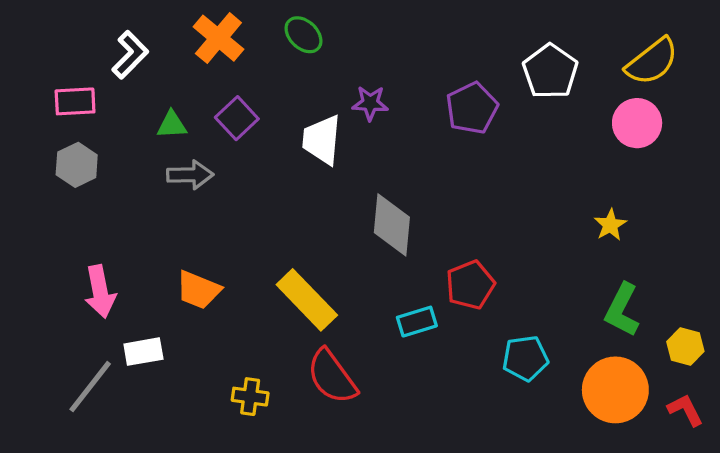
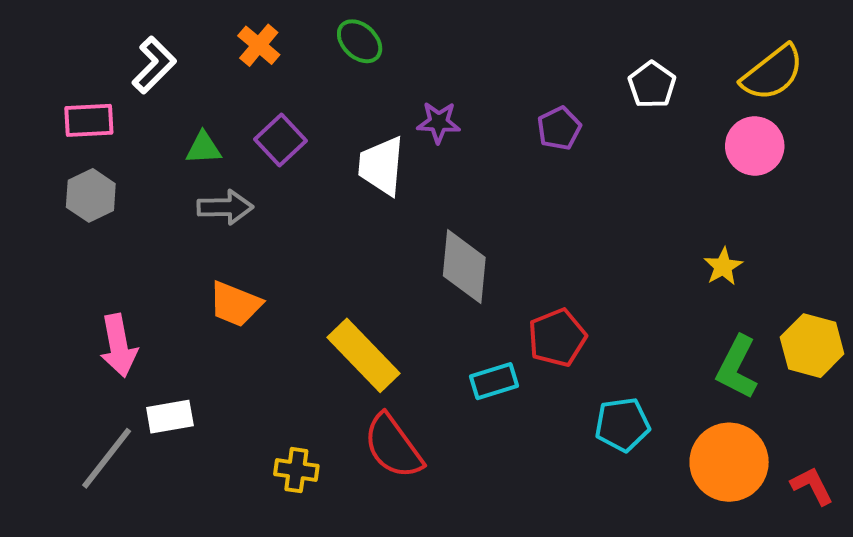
orange cross: (218, 38) -> (259, 45), size x0.7
white pentagon: (550, 71) -> (652, 85), size x0.7
purple pentagon: (472, 108) -> (559, 128), size x0.7
orange trapezoid: (198, 290) -> (235, 304), moved
yellow hexagon: (685, 347) -> (812, 346), moved, size x1.4

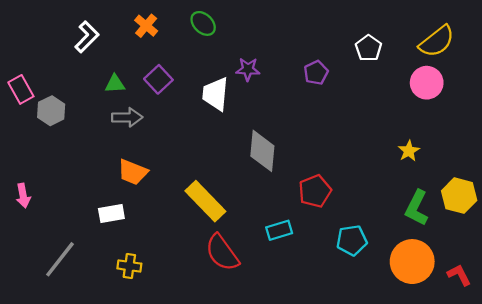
pink rectangle: (89, 120) -> (21, 89), moved, turned 64
pink arrow: (119, 346) -> (23, 196), moved, size x0.7
cyan rectangle: (494, 381) -> (279, 230), moved
white rectangle: (170, 417) -> (111, 213), moved
yellow cross: (296, 470) -> (129, 266), moved

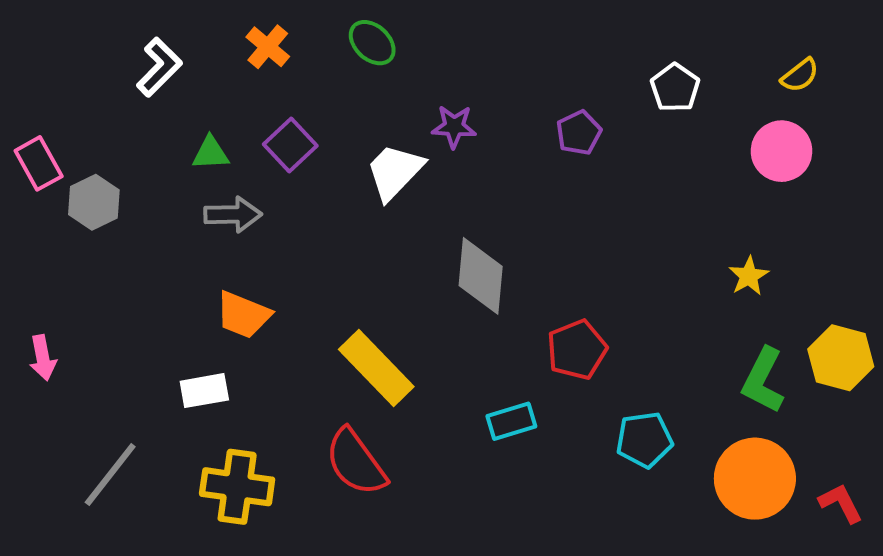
yellow semicircle: (437, 41) -> (800, 75), size x0.6
white trapezoid: (215, 94) -> (395, 172), turned 39
red semicircle: (222, 253) -> (356, 462), moved
yellow cross: (129, 266) -> (237, 487), size x1.6

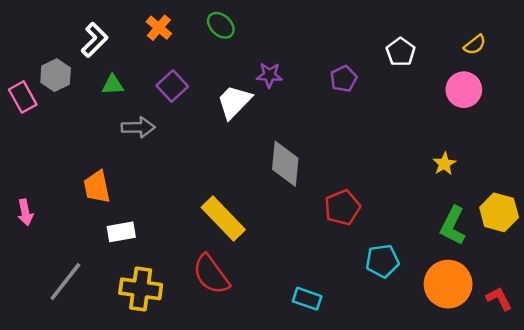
green triangle: (210, 153) -> (113, 85), moved
gray hexagon: (94, 202) -> (56, 75), moved
orange trapezoid: (243, 315) -> (97, 187), moved, turned 56
cyan rectangle: (511, 421) -> (307, 299), moved, turned 36

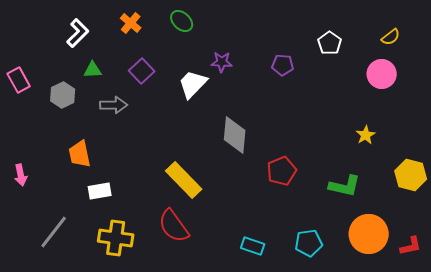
gray hexagon: (56, 75) -> (63, 95), moved
purple pentagon: (344, 79) -> (283, 65), turned 30
green L-shape: (453, 226) -> (345, 186), moved, turned -104
cyan pentagon: (382, 261) -> (309, 243), moved
red L-shape: (499, 299) -> (411, 246), turned 105

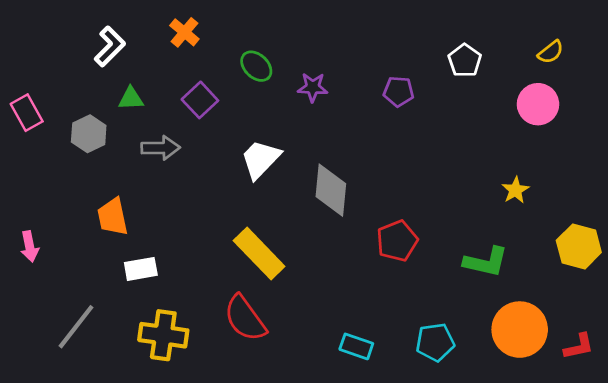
green ellipse: (182, 21) -> (256, 66), moved
white trapezoid: (193, 84) -> (261, 159), moved

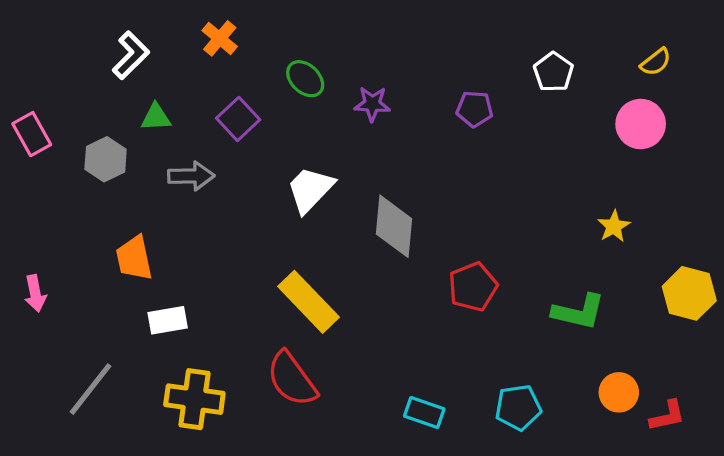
orange circle: (520, 330) -> (619, 392), size x0.6
red L-shape: (579, 346) -> (667, 416), moved

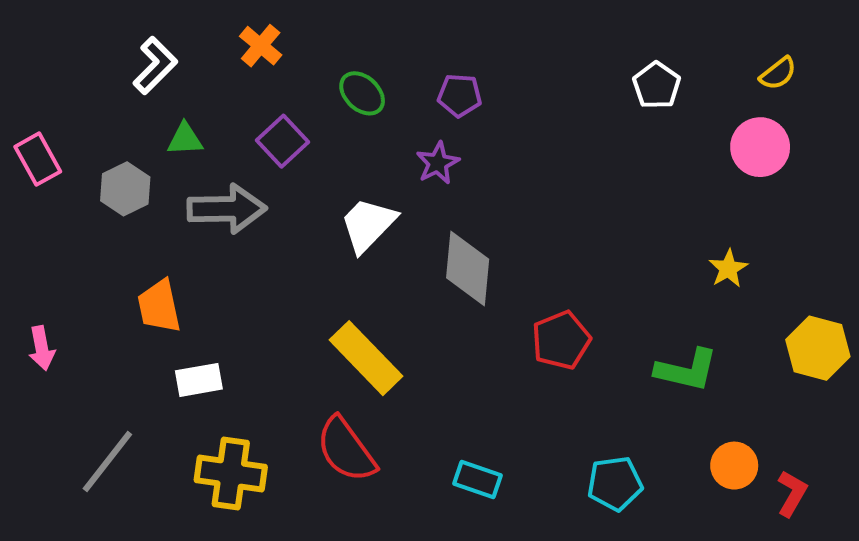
purple star: (372, 104) -> (438, 163), moved, turned -30
purple pentagon: (475, 109) -> (460, 95), moved
gray arrow: (191, 176) -> (227, 209), size x1.4
cyan rectangle: (424, 412) -> (478, 479), moved
red L-shape: (667, 416) -> (792, 493), turned -48

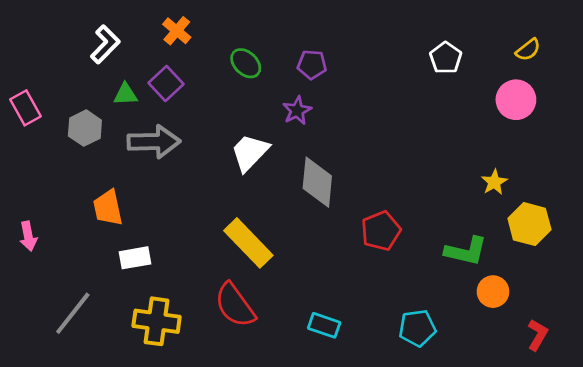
purple square: (282, 141) -> (166, 84), moved
yellow hexagon: (818, 348) -> (529, 224), moved
orange circle: (734, 466) -> (493, 292), moved

